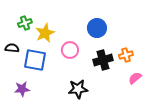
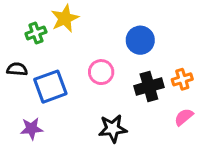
yellow star: (45, 33) -> (65, 18), moved
blue square: (35, 60) -> (50, 87), turned -30
pink semicircle: (135, 78) -> (184, 117), moved

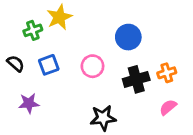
black semicircle: (17, 69) -> (16, 64), turned 36
blue square: (50, 87) -> (49, 65), moved, size x0.7
purple star: (32, 129) -> (29, 103), moved

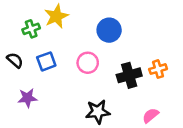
blue circle: (128, 37) -> (109, 30), moved
pink semicircle: (168, 107) -> (150, 115), moved

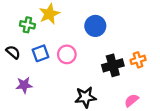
green cross: (31, 29) -> (27, 25), turned 32
pink circle: (88, 63) -> (67, 54), moved

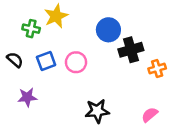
black cross: (113, 65) -> (131, 50), moved

